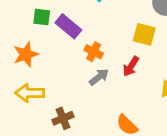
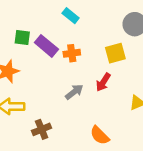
yellow square: (144, 34) -> (115, 53), turned -30
orange cross: (94, 52) -> (72, 53), moved, turned -35

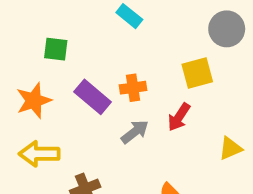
purple rectangle: (46, 46) -> (93, 97), moved
orange cross: (72, 53) -> (133, 88), moved

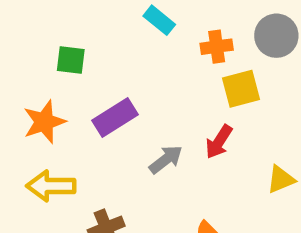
orange cross: (133, 88) -> (217, 47), moved
purple rectangle: (93, 97) -> (115, 117), turned -72

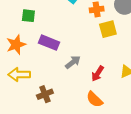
purple rectangle: (115, 117) -> (49, 43), turned 54
red arrow: (219, 142) -> (98, 74), moved

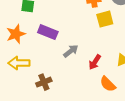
orange semicircle: (95, 99) -> (108, 84), moved

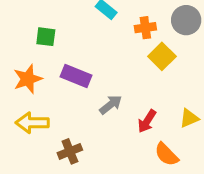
yellow square: (105, 19) -> (162, 56), turned -30

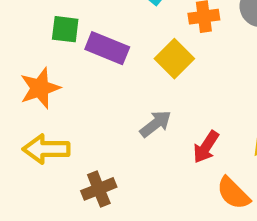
yellow square: (162, 56) -> (174, 59), moved
purple rectangle: (76, 76) -> (107, 48), moved

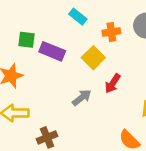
red arrow: (206, 147) -> (113, 83), moved

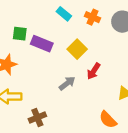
orange cross: (111, 32) -> (93, 17), moved, turned 32

